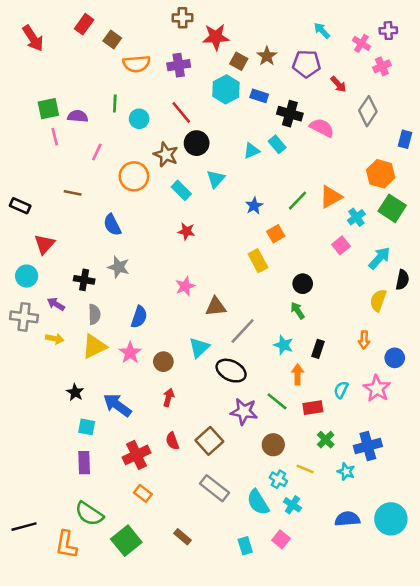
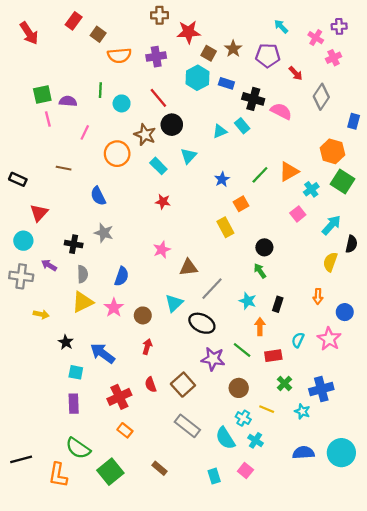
yellow arrow: (55, 339) -> (41, 314), moved

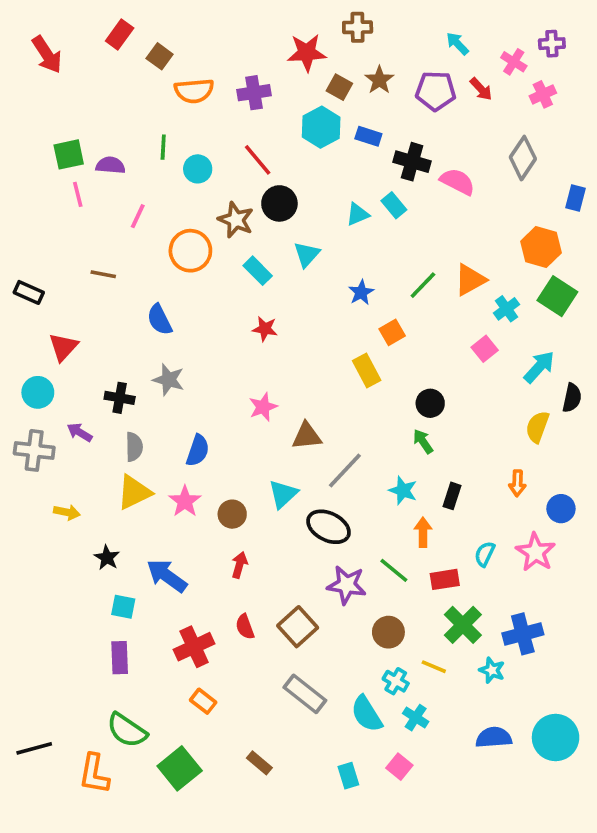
brown cross: (160, 15) -> (358, 27), moved
red arrow: (296, 73) -> (481, 89), moved
green cross: (284, 383) -> (463, 625), size x1.5

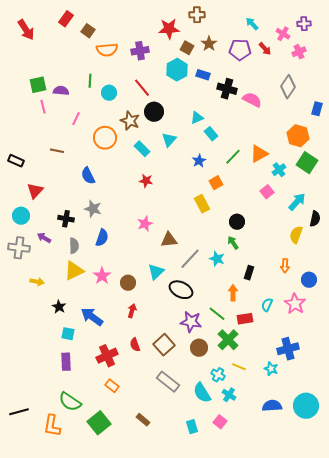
cyan rectangle: (394, 205) -> (211, 134), moved
blue semicircle: (198, 450) -> (102, 238), moved
cyan star: (403, 490) -> (217, 259), moved
green cross: (463, 625) -> (228, 340), moved
brown circle: (388, 632) -> (199, 348), moved

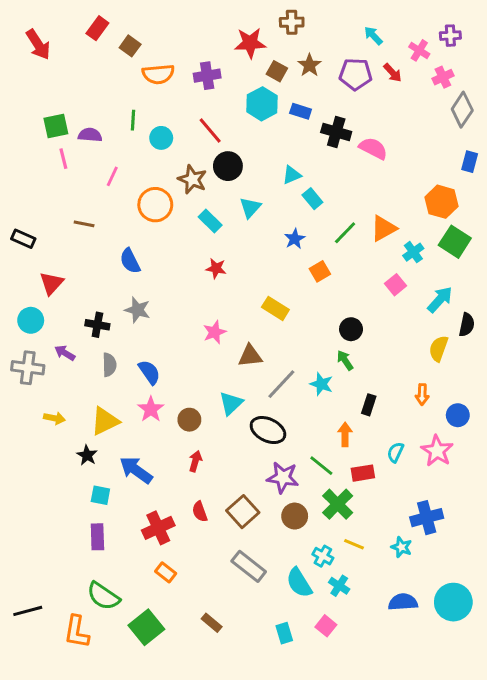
gray diamond: (288, 87) -> (462, 110), moved
yellow rectangle: (202, 204) -> (275, 308), moved, turned -30
blue semicircle: (102, 238) -> (149, 372), moved, turned -54
yellow triangle: (74, 271) -> (105, 421), moved

